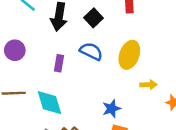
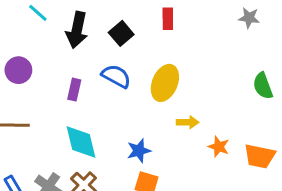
cyan diamond: (49, 103) -> (81, 142), moved

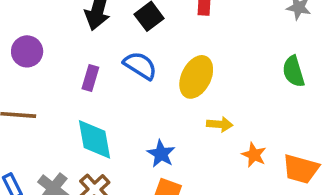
green semicircle: (263, 86) -> (293, 71), moved
blue star: (139, 151) -> (161, 154), turned -30

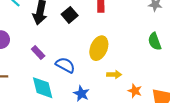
blue semicircle: (140, 65) -> (65, 65), moved
purple rectangle: (90, 78) -> (38, 53), turned -56

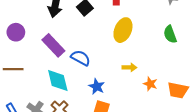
yellow ellipse: (99, 48) -> (123, 30), moved
purple rectangle: (38, 53) -> (53, 45), size x1.6

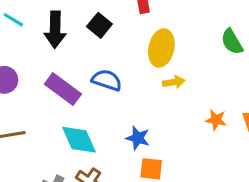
blue semicircle: (81, 58) -> (107, 80), moved
yellow arrow: (129, 67) -> (174, 82), moved

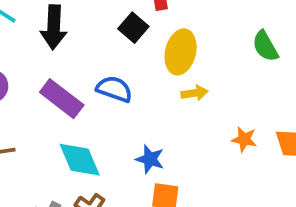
black square: (99, 25) -> (133, 28), moved

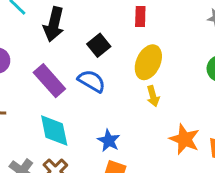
black square: (133, 28) -> (99, 45), moved
yellow arrow: (194, 93) -> (153, 96), turned 72
orange star: (244, 139) -> (184, 139), size x1.5

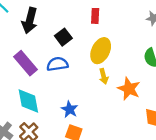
blue semicircle: (92, 81) -> (57, 64), turned -40
orange star: (184, 139) -> (129, 89), moved

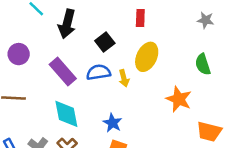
yellow arrow: (104, 76) -> (124, 78), moved

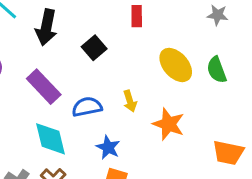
yellow ellipse: (147, 57) -> (176, 65), moved, turned -64
blue semicircle: (98, 72) -> (87, 107), moved
yellow arrow: (124, 78) -> (130, 101), moved
orange star: (179, 99) -> (169, 124), moved

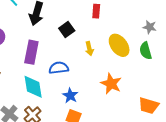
gray star: (218, 15) -> (150, 27), moved
purple rectangle: (44, 87) -> (31, 52), turned 50
yellow arrow: (130, 101) -> (89, 49), moved

